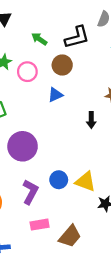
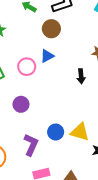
pink circle: (27, 72) -> (27, 67), moved
purple circle: (23, 146) -> (21, 104), size x0.6

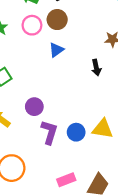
pink circle: (27, 67) -> (32, 25), moved
purple L-shape: (31, 145) -> (49, 132), moved

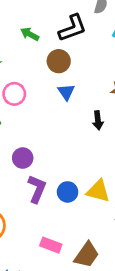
pink circle: (32, 25) -> (14, 94), moved
blue triangle: (56, 50) -> (66, 92), moved, turned -35
pink rectangle: (66, 180) -> (51, 245), turned 36

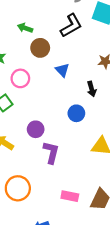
black L-shape: (72, 28) -> (71, 26), moved
brown circle: (59, 61) -> (40, 48), moved
blue circle: (68, 192) -> (76, 113), moved

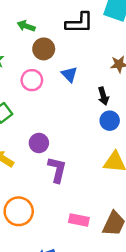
black L-shape: (71, 26) -> (79, 23), turned 30
pink circle: (20, 78) -> (32, 80), moved
blue circle: (76, 113) -> (110, 121), moved

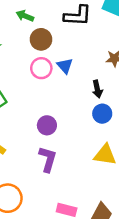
pink circle: (32, 80) -> (41, 68), moved
purple circle: (39, 143) -> (47, 125), moved

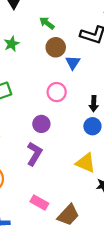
blue triangle: (65, 66) -> (73, 63), moved
pink circle: (41, 68) -> (57, 92), moved

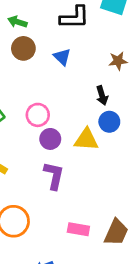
brown circle: (56, 47) -> (23, 48), moved
pink circle: (57, 92) -> (38, 115), moved
yellow triangle: (86, 163) -> (86, 140), moved

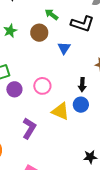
green arrow: (17, 22) -> (51, 14), moved
pink circle: (38, 115) -> (42, 86), moved
purple circle: (50, 139) -> (14, 89), moved

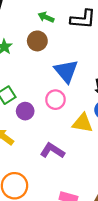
blue triangle: (64, 48) -> (66, 71), moved, size x1.6
purple L-shape: (29, 128) -> (52, 151), turned -75

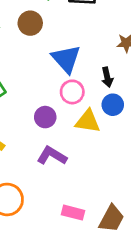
pink circle: (55, 100) -> (72, 92), moved
purple circle: (25, 111) -> (45, 117), moved

